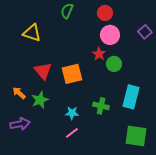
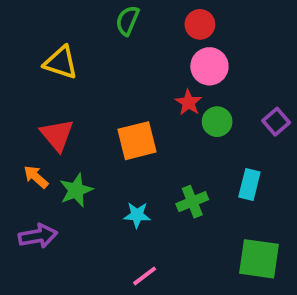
purple square: (145, 32) -> (276, 122), moved
red triangle: (43, 71) -> (57, 135), moved
cyan rectangle: (131, 97) -> (249, 184), size x0.7
green cross: (101, 106) -> (192, 202), turned -35
pink line: (72, 133) -> (145, 276), moved

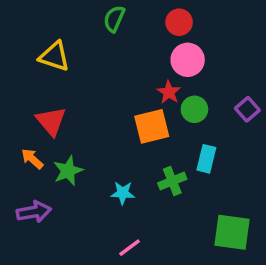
orange square: (137, 141) -> (152, 126), moved
cyan rectangle: (249, 184) -> (206, 159), moved

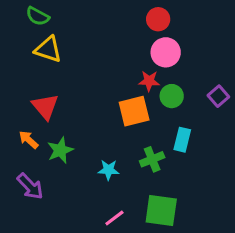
green semicircle: (114, 19) -> (38, 16), moved, turned -85
red star: (169, 92) -> (149, 81), turned -30
purple arrow: (34, 212) -> (30, 186), turned 56
green square: (232, 232) -> (161, 210), moved

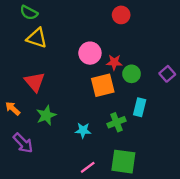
pink circle: (166, 52) -> (90, 53), moved
orange arrow: (29, 140) -> (13, 108), moved

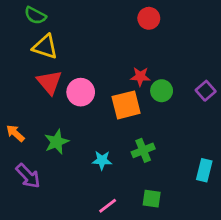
pink circle: (90, 53) -> (81, 92), moved
red triangle: (35, 82) -> (49, 82), moved
cyan rectangle: (140, 107) -> (204, 170), moved
green square: (123, 162) -> (152, 199), size x0.6

